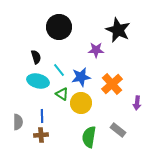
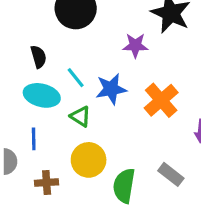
yellow circle: (81, 103) -> (89, 160), moved
blue line: (42, 116) -> (34, 139), moved

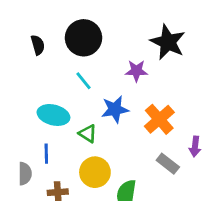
black semicircle: (39, 57) -> (38, 45), moved
cyan line: (76, 78) -> (84, 81), moved
gray rectangle: (171, 174) -> (168, 164), moved

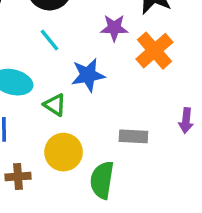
orange cross: (159, 119) -> (154, 51), moved
gray rectangle: (168, 164) -> (133, 136), moved, turned -35

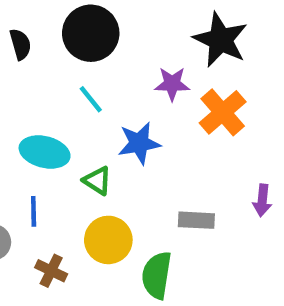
brown cross: (18, 177) -> (51, 271), turned 30

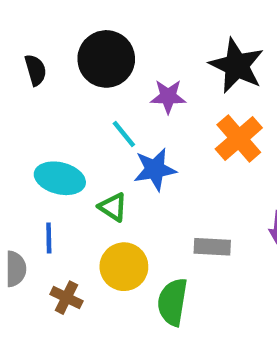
purple star: (172, 84) -> (168, 97), moved
cyan line: (91, 99) -> (124, 134), moved

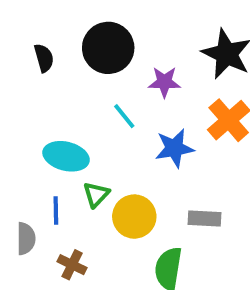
blue star: (155, 169) -> (174, 148), moved
green triangle: (113, 207) -> (96, 194), moved, turned 40
yellow circle: (124, 267) -> (134, 217), moved

